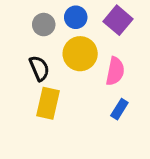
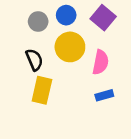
blue rectangle: (119, 109) -> (104, 95), turned 42

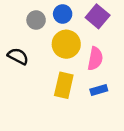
black semicircle: (34, 60) -> (18, 56), moved, turned -40
yellow rectangle: (42, 90) -> (64, 85), moved

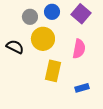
yellow circle: (66, 44) -> (43, 39), moved
blue rectangle: (99, 90) -> (82, 88), moved

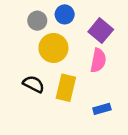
purple square: (81, 14) -> (101, 31), moved
black semicircle: (15, 47) -> (34, 84), moved

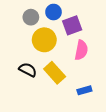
purple square: (101, 31) -> (72, 25), moved, turned 30
yellow rectangle: (66, 88) -> (55, 73), turned -55

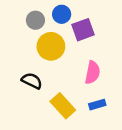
pink semicircle: (81, 50) -> (92, 72), moved
yellow rectangle: (55, 73) -> (63, 106), moved

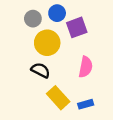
black semicircle: (32, 81) -> (41, 70), moved
blue rectangle: (97, 105) -> (86, 104), moved

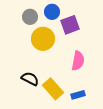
black semicircle: (41, 70) -> (30, 79), moved

